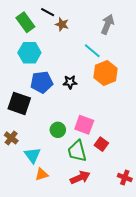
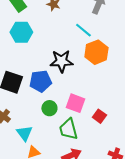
blue pentagon: (42, 82) -> (40, 81), moved
black star: (70, 82) -> (61, 61), size x1.6
red square: (101, 144) -> (99, 116), moved

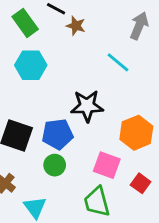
orange hexagon: (96, 52) -> (136, 133), moved
green circle: (49, 108) -> (55, 165), moved

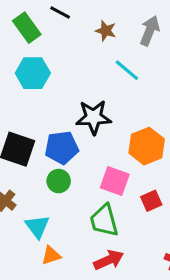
brown star: (76, 26) -> (106, 31), moved
red square: (141, 183) -> (151, 201), turned 30

